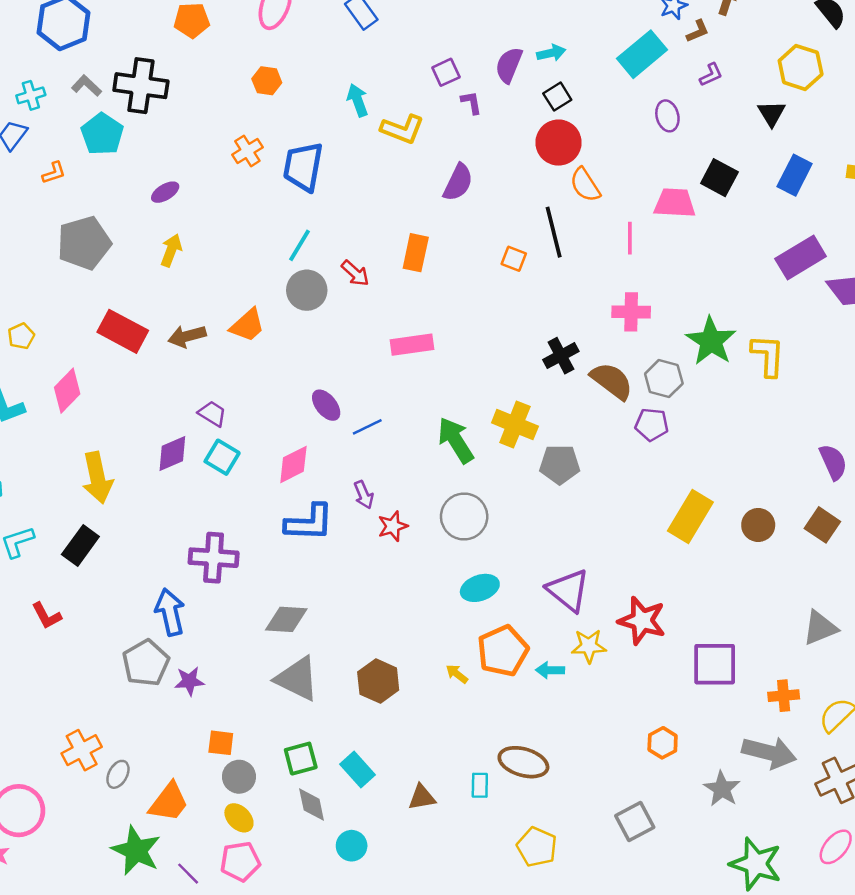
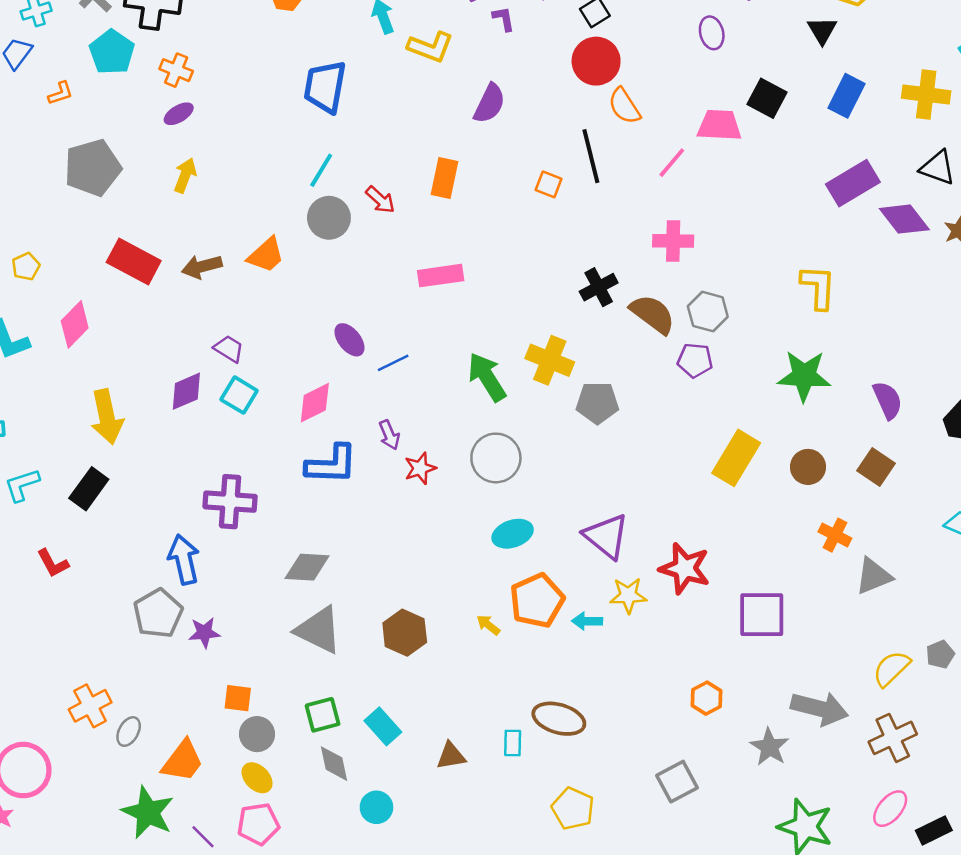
orange cross: (247, 151) -> (176, 70), moved, turned -36
pink line: (630, 238) -> (672, 163), turned 40
green star: (711, 341) -> (804, 376), moved, turned -30
orange cross: (784, 696) -> (835, 535), moved, turned 32

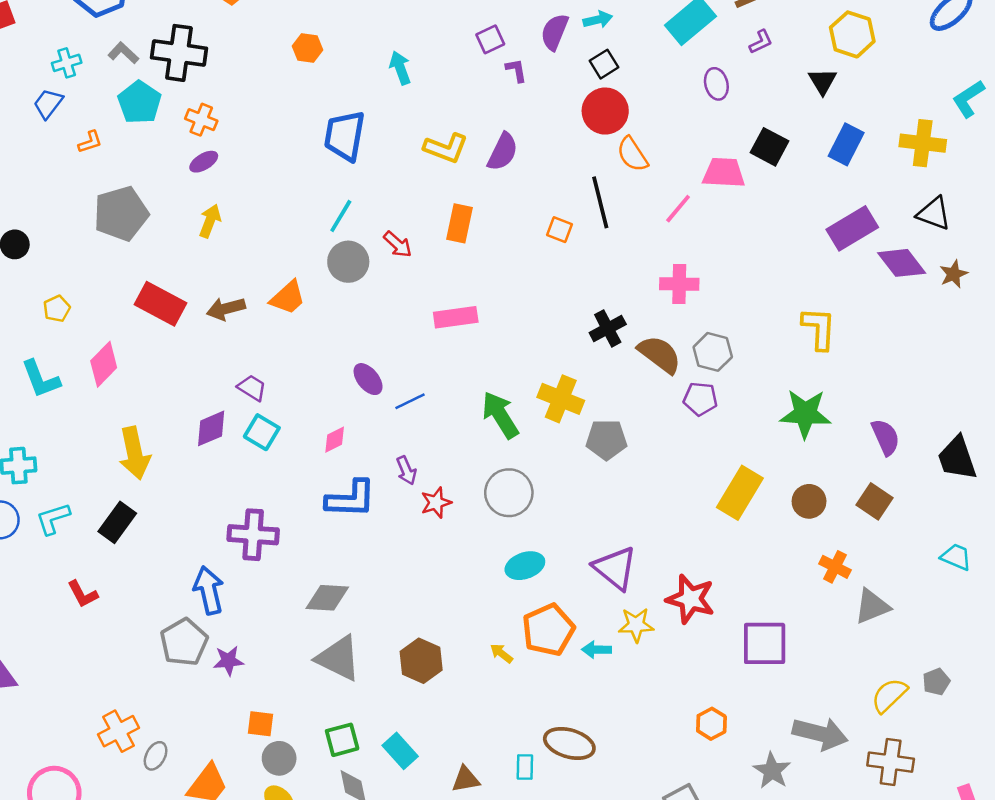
yellow L-shape: (430, 47) -> (446, 148), moved
pink diamond: (315, 403) -> (335, 440), size x0.7
brown cross: (893, 738) -> (891, 762), turned 33

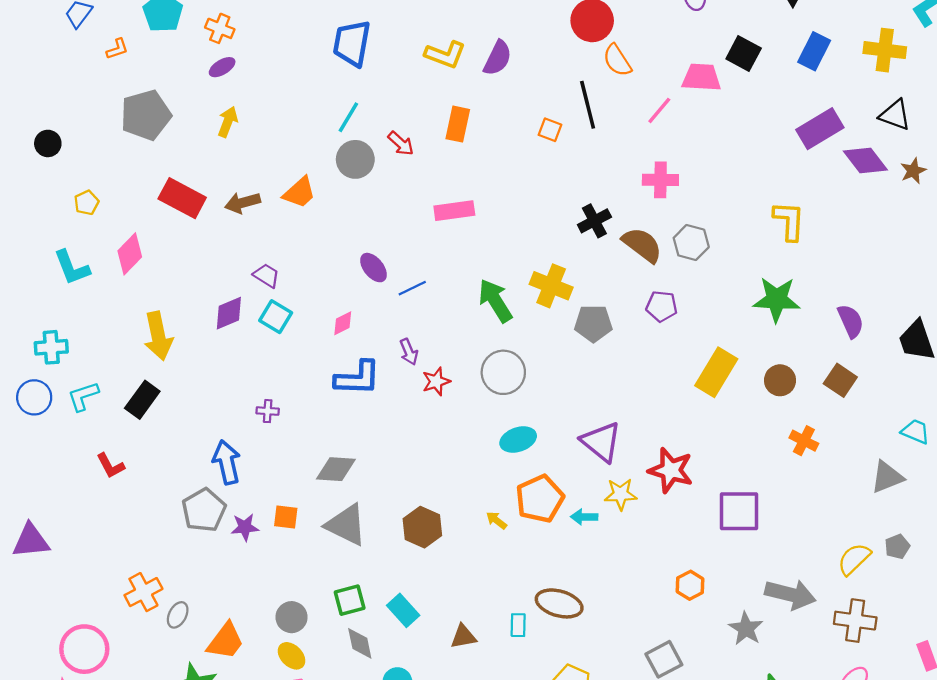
purple pentagon: (700, 399) -> (662, 306), moved
purple cross: (253, 535) -> (268, 411), size x0.5
gray triangle: (872, 606) -> (887, 477), moved
orange square: (261, 724) -> (286, 517), moved

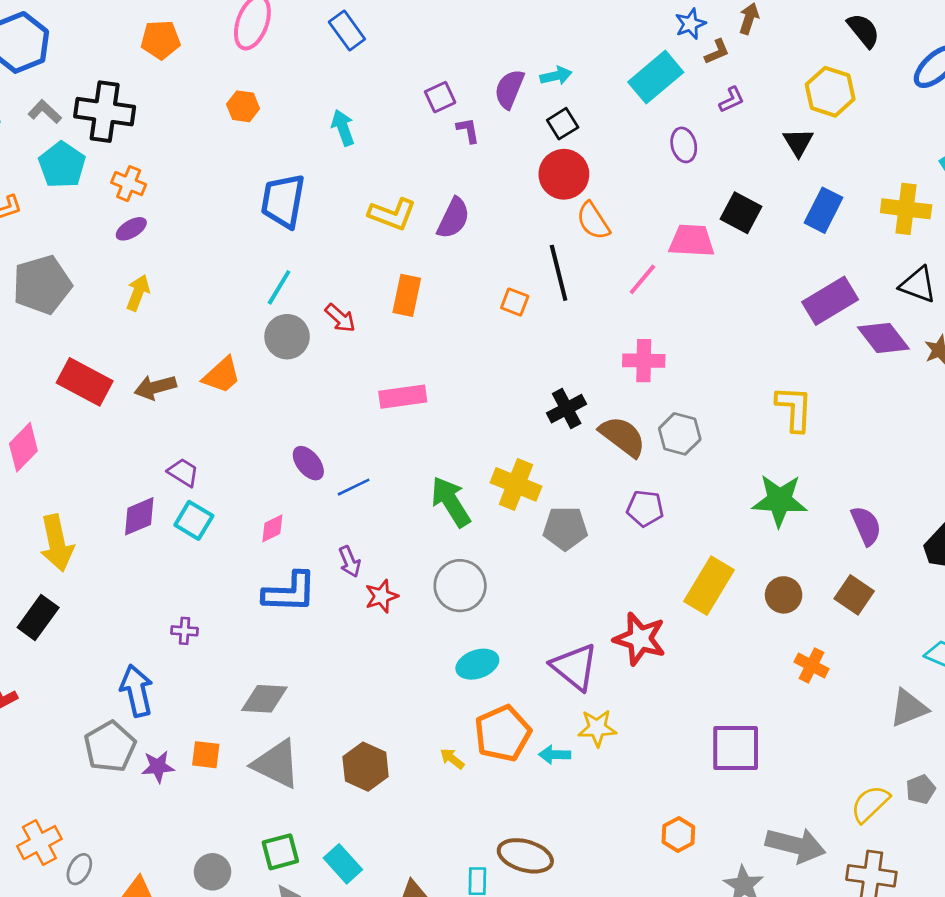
red star: (671, 470) -> (640, 639), moved

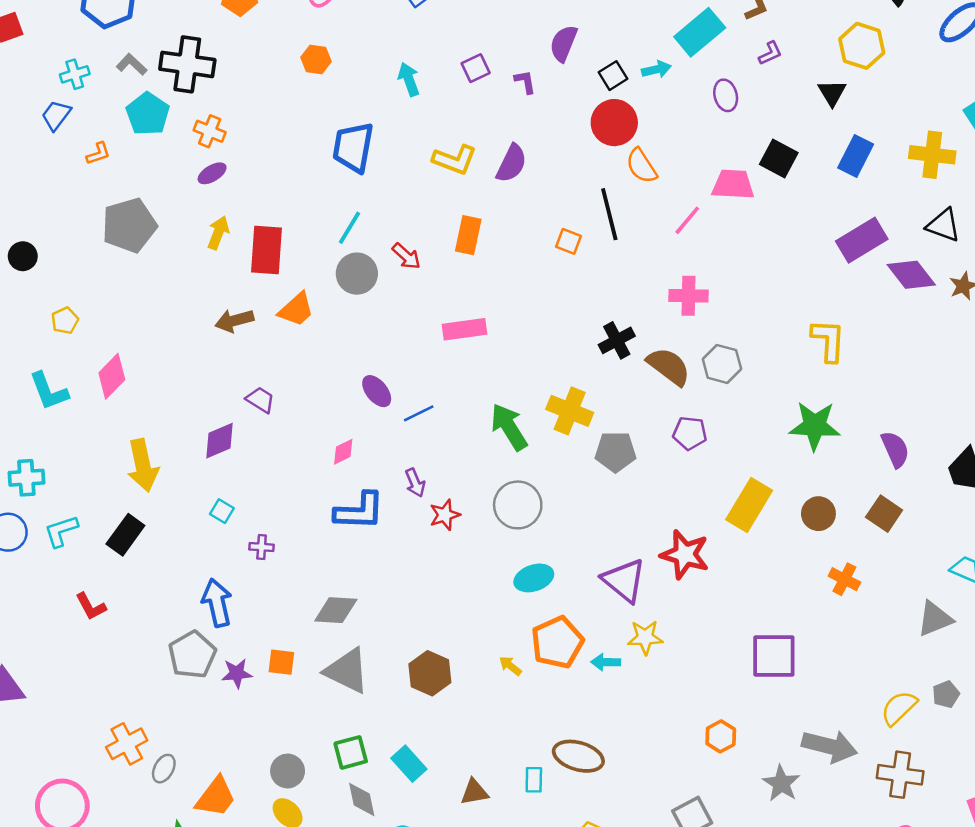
cyan arrow: (556, 76) -> (656, 69), moved
purple square: (440, 97) -> (476, 68), moved
red rectangle: (85, 382) -> (267, 250), moved, turned 66
cyan square: (194, 520) -> (222, 511), moved, size x0.7

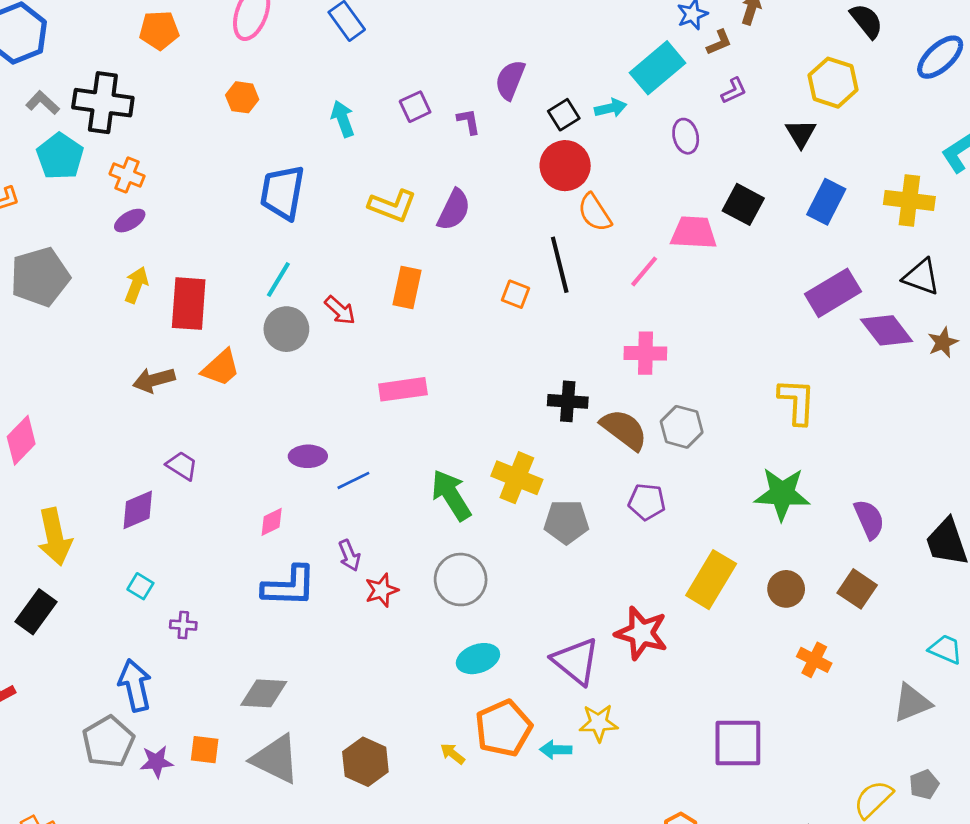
black cross: (617, 340) -> (568, 401), turned 32
purple ellipse: (377, 391) -> (308, 456), turned -52

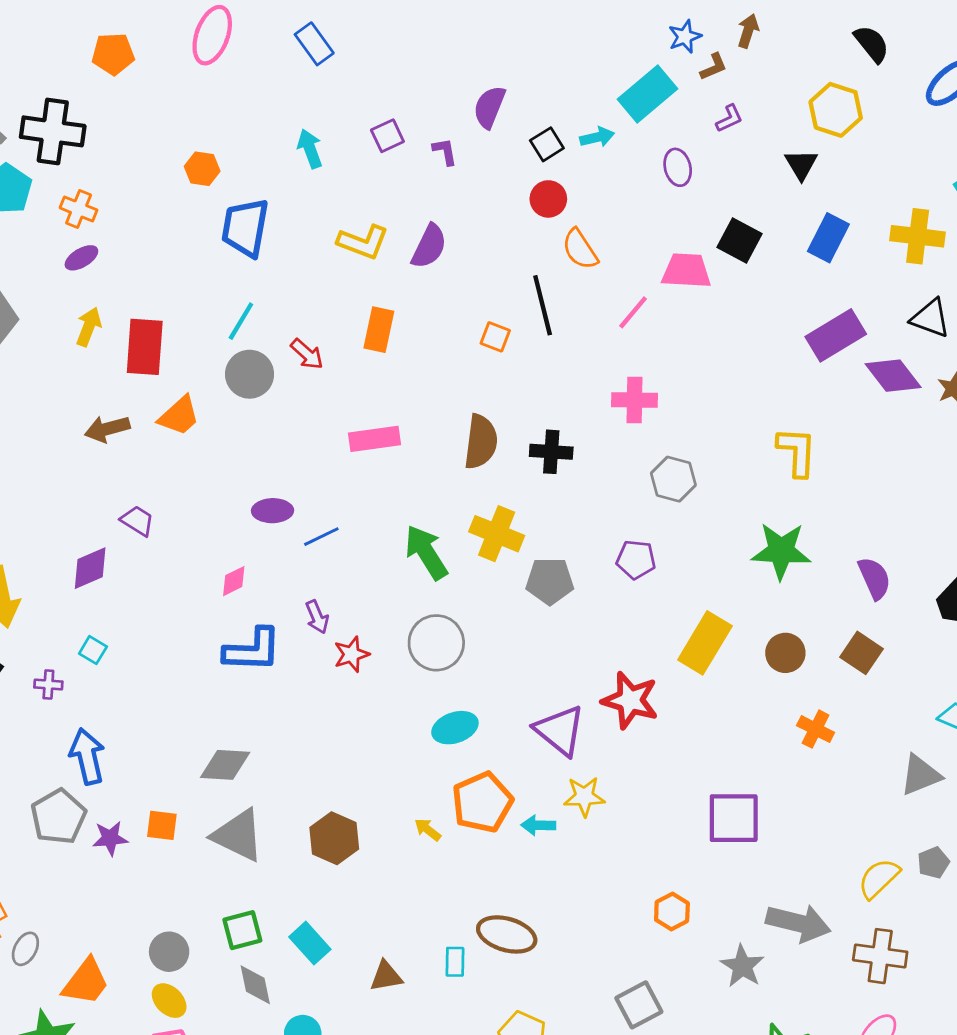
orange hexagon: (242, 97) -> (202, 169), moved
red circle: (565, 166) -> (548, 199), size x0.7
brown semicircle: (624, 430) -> (481, 442), moved, turned 60
purple cross: (183, 625) -> (48, 685), moved

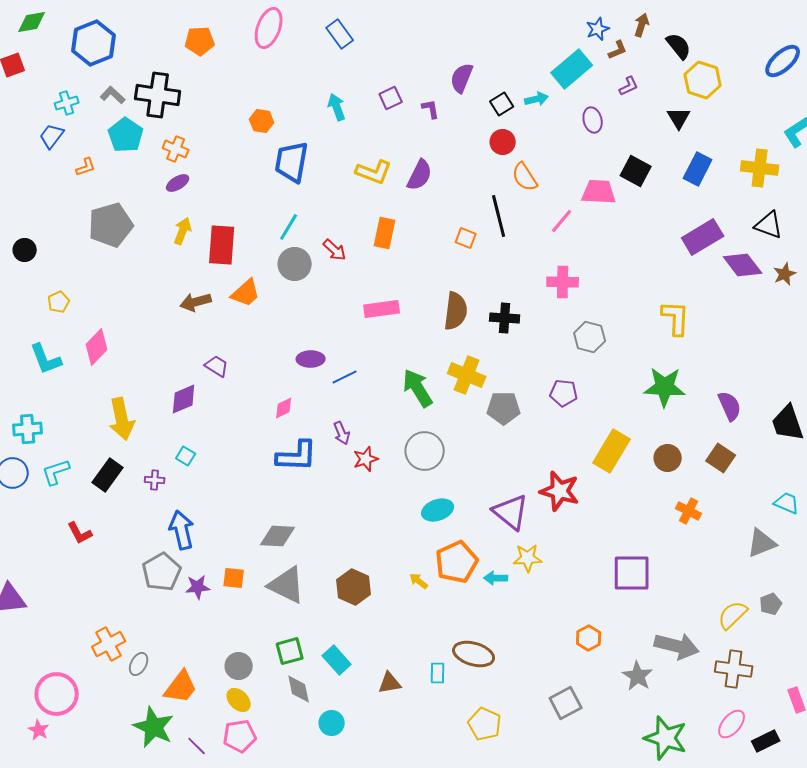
black semicircle: (872, 44) -> (679, 46), moved

